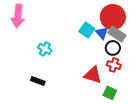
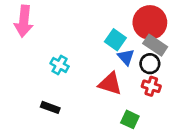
blue triangle: (102, 33) -> (126, 57), moved
red triangle: (93, 75) -> (110, 84), moved
green square: (110, 93) -> (130, 119), moved

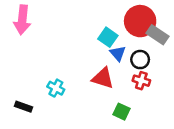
gray rectangle: (155, 45) -> (157, 35), moved
cyan cross: (60, 65) -> (56, 88), moved
black rectangle: (50, 107) -> (24, 107), moved

